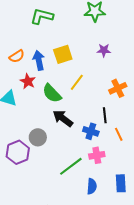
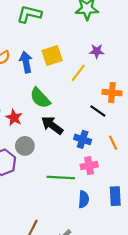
red star: (28, 81) -> (14, 118), moved
yellow line: (77, 82) -> (78, 73), moved
orange cross: (118, 88) -> (112, 93), turned 30
black line: (105, 115) -> (98, 111), moved, turned -49
green line: (71, 166) -> (61, 178), turned 40

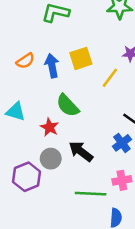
red star: (14, 118) -> (49, 127), moved
black arrow: (52, 125) -> (81, 151), moved
blue cross: (83, 139) -> (122, 143), moved, turned 35

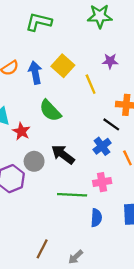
yellow square: (81, 58) -> (63, 66), turned -30
yellow line: (110, 78) -> (91, 84), turned -60
red star: (49, 127) -> (21, 131), moved

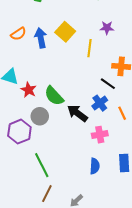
yellow line: (91, 84) -> (90, 48), turned 30
green semicircle: (50, 111) -> (54, 96), moved
black arrow: (63, 154) -> (77, 113), moved
green line: (72, 195) -> (42, 165), moved, turned 60

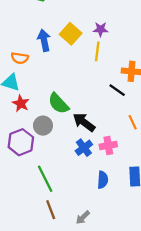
purple star: (107, 28) -> (101, 29), moved
orange semicircle: (18, 34) -> (20, 58), moved, turned 42
red star: (29, 90) -> (21, 103), moved
blue cross: (100, 103) -> (84, 148), moved
brown line: (47, 194) -> (51, 210), turned -48

